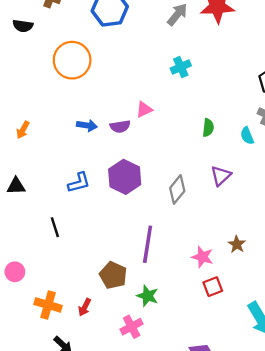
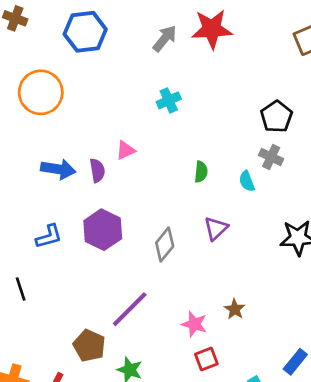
blue arrow: (87, 125) -> (58, 169), size x1.4
purple semicircle: (120, 127) -> (97, 170), turned -90
purple line: (148, 244) -> (130, 309), turned 36

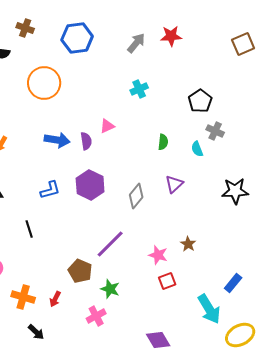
red star: (212, 29) -> (171, 36), size x0.7
black pentagon: (276, 117) -> (200, 101), moved

